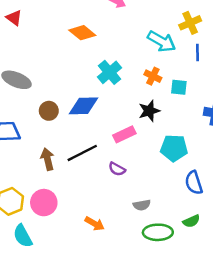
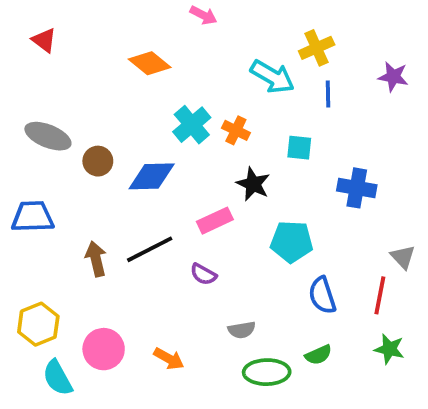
orange cross: (153, 76) -> (236, 130), moved
brown circle: (49, 111) -> (98, 161), moved
black star: (149, 111) -> (253, 184), turned -30
pink circle: (44, 203) -> (104, 349), moved

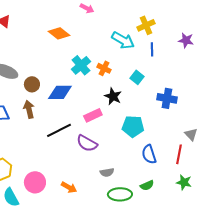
cyan square: (299, 148) -> (137, 77), turned 32
brown arrow: (96, 259) -> (29, 109), moved
purple semicircle: (203, 274) -> (87, 143), size x1.5

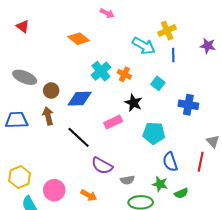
black line: (59, 130) -> (79, 137), turned 70
purple semicircle: (87, 143) -> (102, 166), moved
green star: (184, 182) -> (160, 184), moved
green semicircle: (147, 185) -> (181, 193), moved

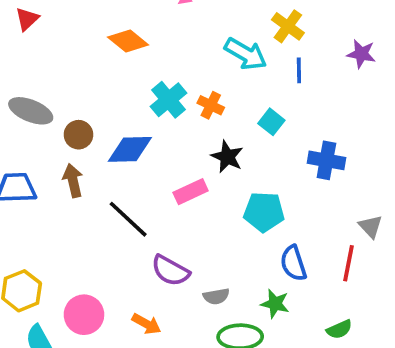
red triangle: (23, 26) -> (27, 19), turned 40
yellow cross: (167, 31) -> (288, 26), turned -30
green semicircle: (181, 193) -> (339, 329), moved

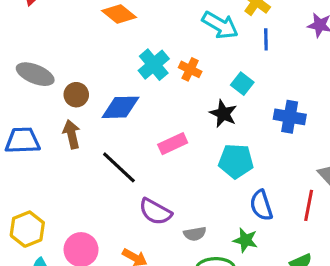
black star: (227, 157) -> (223, 114), moved

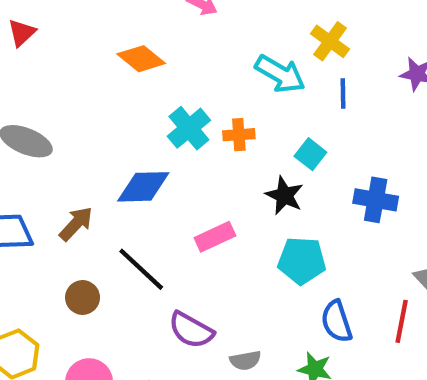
orange cross: (190, 69) -> (239, 135), turned -30
brown circle: (76, 95) -> (83, 297), moved
brown arrow: (72, 134) -> (76, 224), turned 56

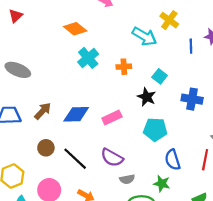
blue line: (343, 93) -> (191, 46), moved
cyan cross: (189, 128) -> (88, 58), moved
blue diamond: (143, 187) -> (76, 114), moved
black line: (141, 269) -> (75, 159), moved
purple semicircle: (191, 330) -> (112, 158), moved

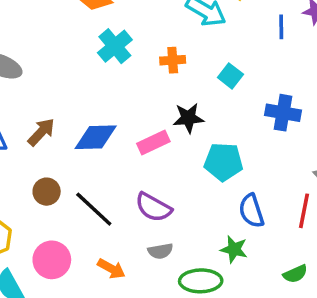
black star: (147, 97) -> (188, 118), moved, turned -30
gray semicircle: (127, 179) -> (160, 251), moved

